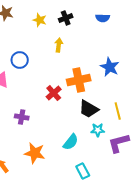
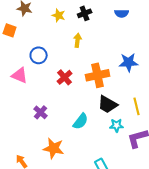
blue star: (110, 67) -> (129, 62), turned -30
red cross: (54, 93) -> (65, 77), moved
purple cross: (22, 117) -> (41, 112), turned 32
cyan semicircle: (71, 142) -> (81, 121), moved

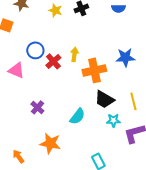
yellow arrow: (78, 40) -> (74, 54), moved
red cross: (65, 77) -> (53, 61), moved

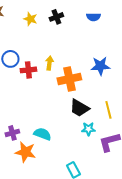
red cross: (53, 61) -> (28, 70), turned 35
purple cross: (37, 107) -> (12, 133), moved, turned 32
cyan semicircle: (77, 116) -> (42, 134), moved, turned -108

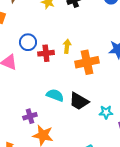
black trapezoid: (79, 108) -> (79, 101), moved
cyan semicircle: (42, 134) -> (55, 95), moved

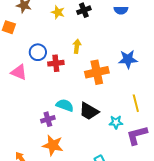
yellow arrow: (67, 46) -> (77, 46), moved
purple cross: (30, 116) -> (48, 119), moved

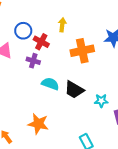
red cross: (56, 63) -> (41, 42), turned 35
purple cross: (48, 119) -> (33, 61), moved, turned 32

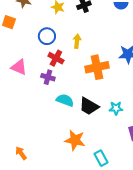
blue circle: (23, 31) -> (47, 36), moved
cyan star: (101, 101) -> (116, 108), moved
orange star: (38, 124) -> (75, 140), moved

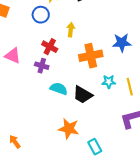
blue circle: (47, 36) -> (41, 15), moved
cyan star: (116, 108) -> (109, 82), moved

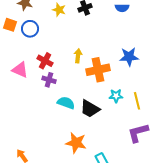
blue circle: (41, 15) -> (30, 29), moved
yellow arrow: (71, 30) -> (78, 56), moved
red cross: (50, 47) -> (45, 61), moved

